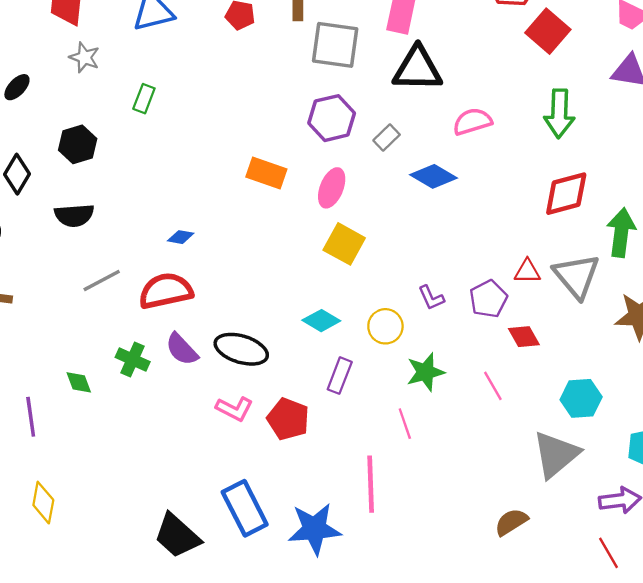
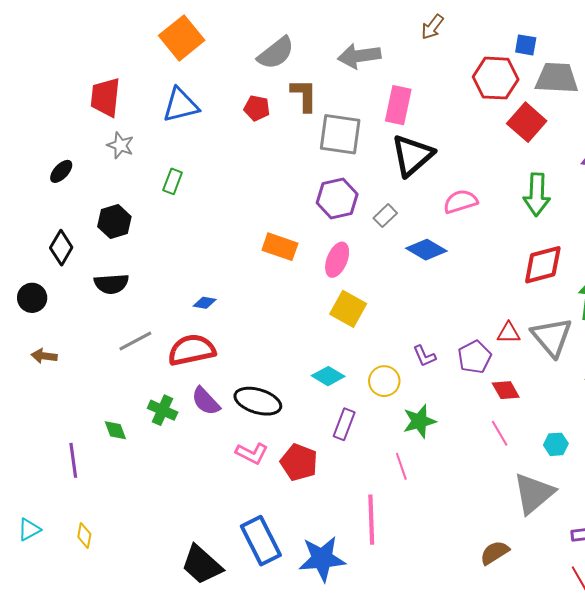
black triangle: (417, 69) -> (412, 155), turned -42
pink line: (493, 386) -> (500, 433), moved
cyan hexagon: (581, 398) -> (556, 444), size x0.7
yellow diamond: (43, 503) -> (84, 536), size x0.7

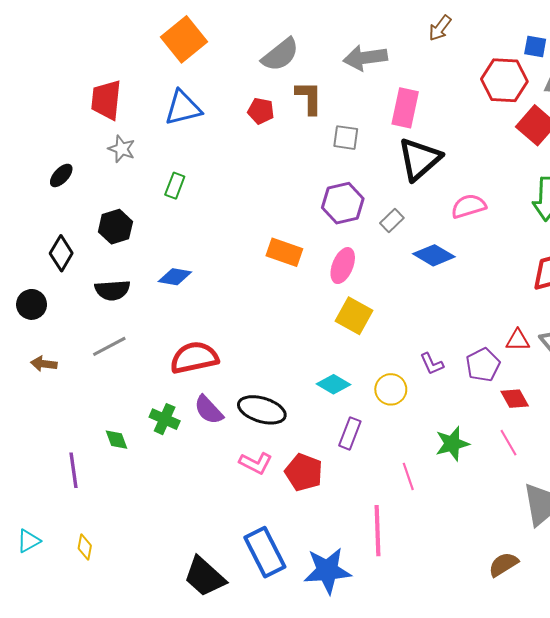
gray square: (340, 134) -> (346, 138), size x0.6
blue diamond: (205, 303) -> (175, 277), moved, size x1.4
gray line: (135, 341) -> (109, 346), moved
green star: (419, 421) -> (452, 444), moved

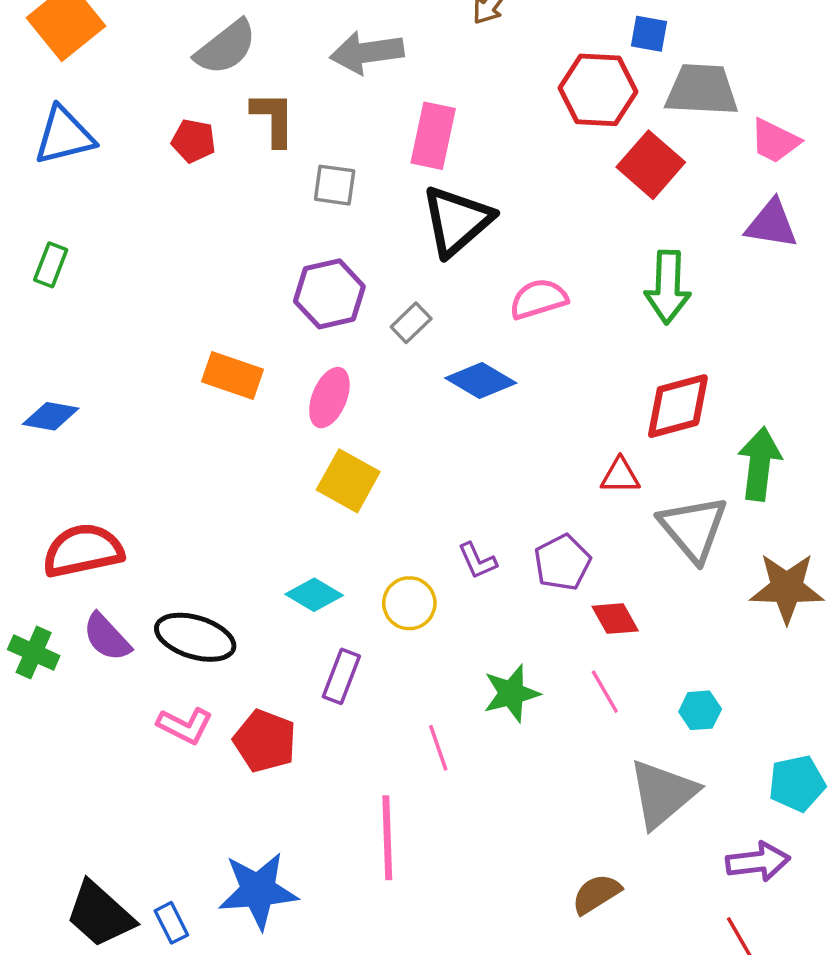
red triangle: (518, 340) -> (620, 476), moved
blue rectangle: (265, 552) -> (171, 923), moved, size x0.5
blue star: (327, 571) -> (258, 891), moved

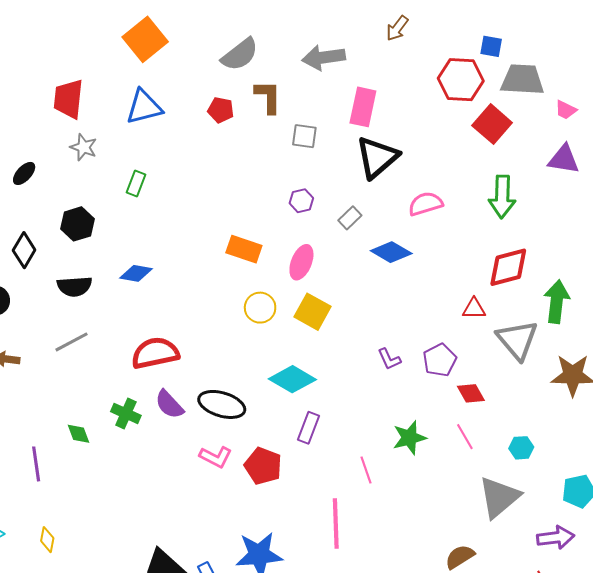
pink trapezoid: (775, 141) -> (566, 110), size x0.7
purple hexagon: (329, 294) -> (301, 201), size x0.6
cyan diamond: (314, 595) -> (292, 379), size x1.4
yellow circle: (409, 603) -> (260, 308), moved

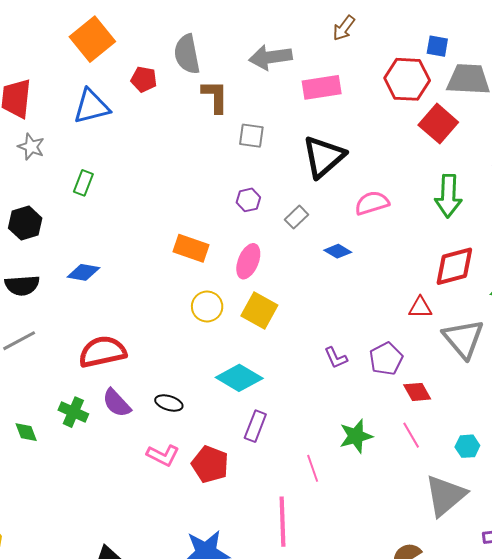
gray semicircle: (240, 54) -> (187, 54), turned 117
pink rectangle: (363, 107) -> (322, 87), moved, turned 69
red pentagon: (221, 110) -> (144, 79), moved
blue diamond: (391, 252) -> (338, 251), size x0.7
black ellipse: (222, 404) -> (169, 403), size x0.6

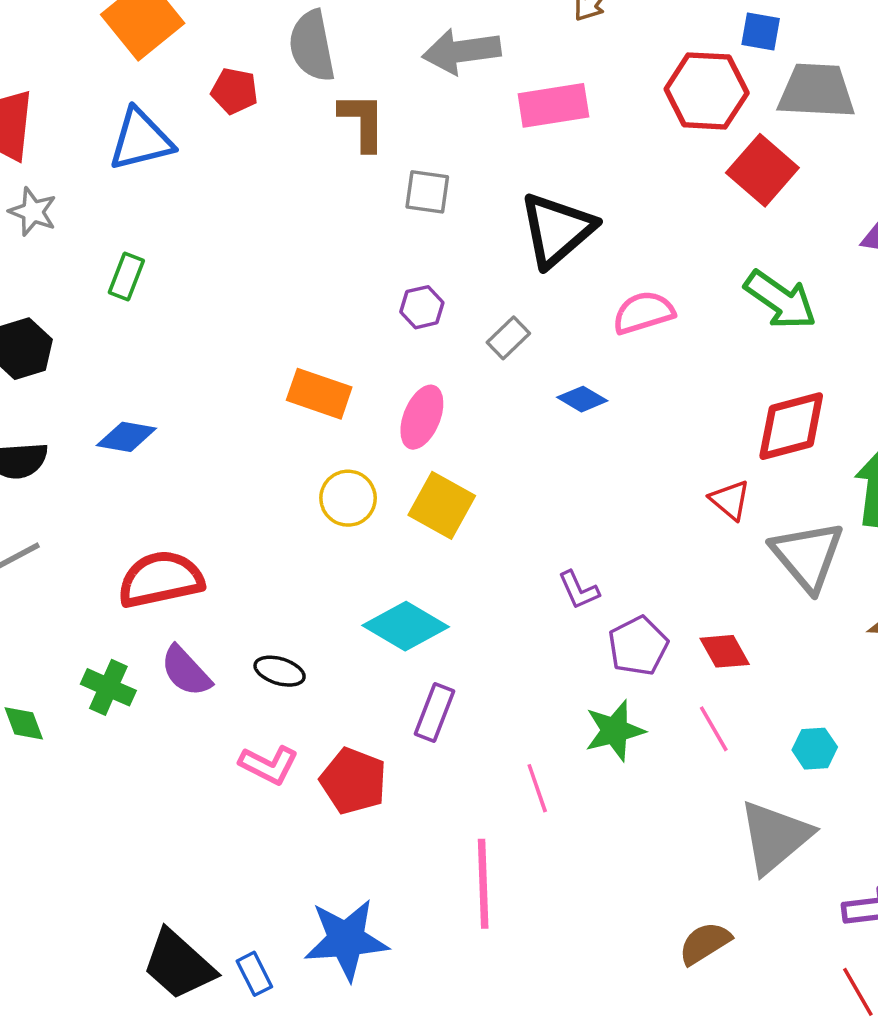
green arrow: (448, 196) -> (780, 300), turned -57
red triangle: (420, 307) -> (730, 500), turned 40
purple pentagon: (386, 359) -> (638, 646), moved

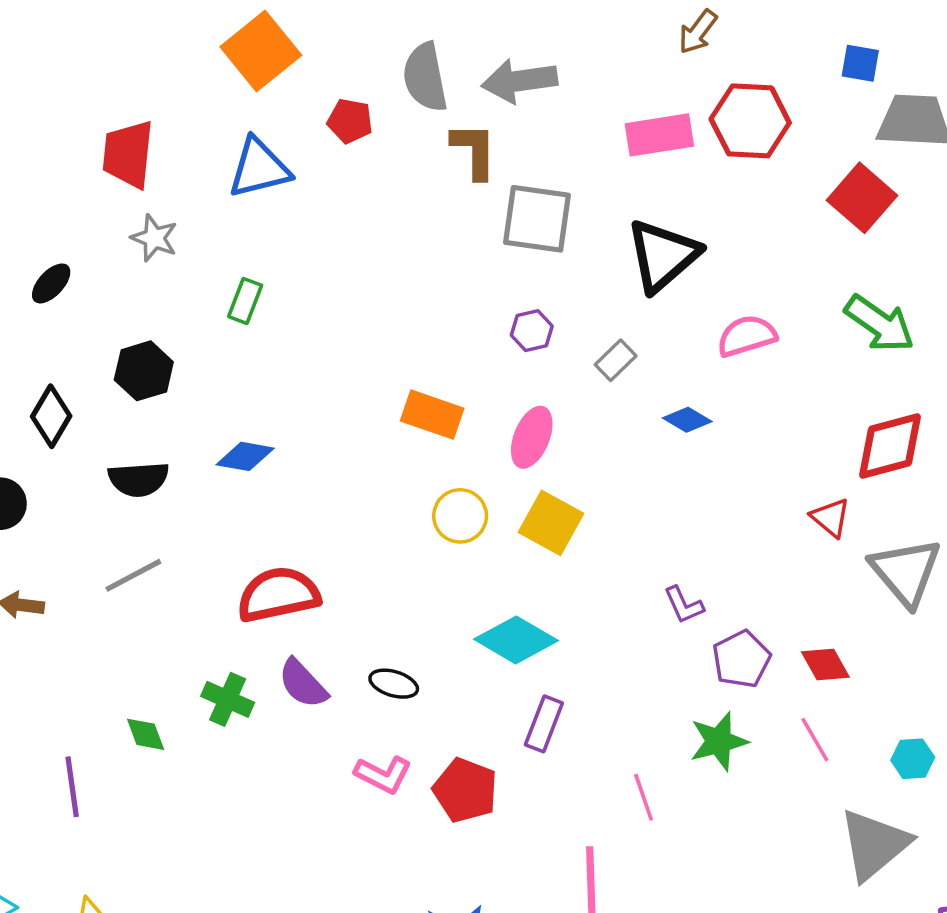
gray arrow: (462, 51) -> (519, 81), moved
red hexagon: (707, 91) -> (750, 121), moved
gray square: (427, 192) -> (537, 219), size x1.6

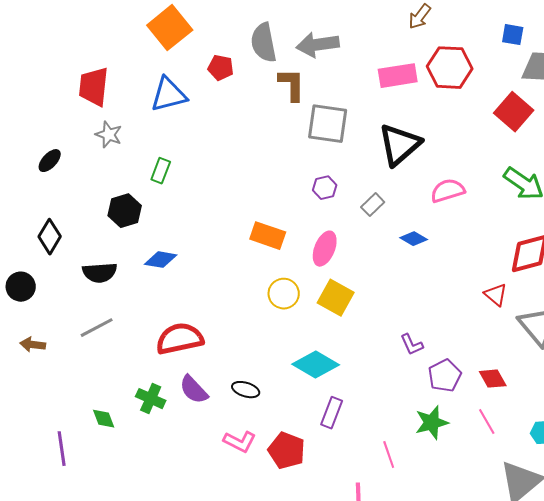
black hexagon: (144, 371) -> (125, 211), moved

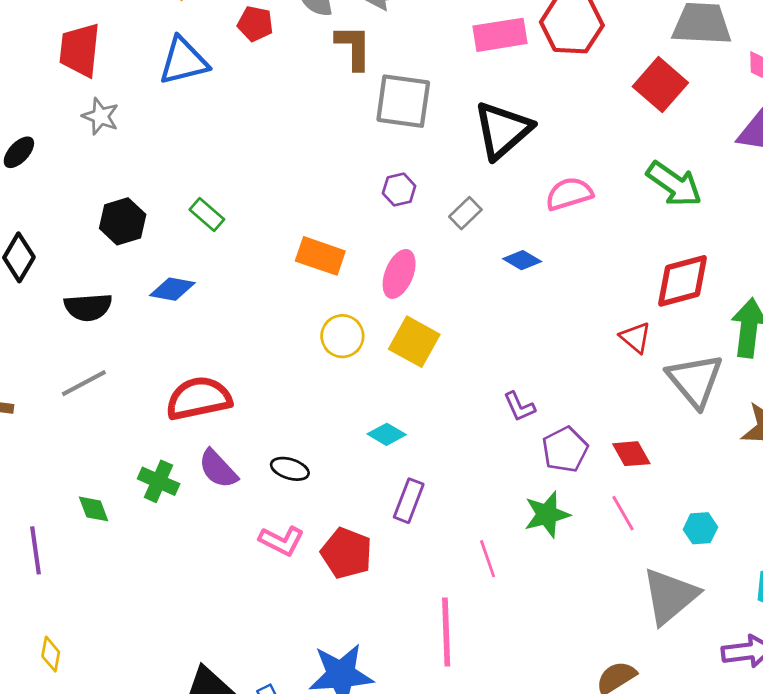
green rectangle: (161, 171) -> (207, 214), moved, turned -70
cyan diamond: (316, 365) -> (387, 434), size x0.6

